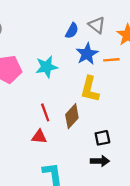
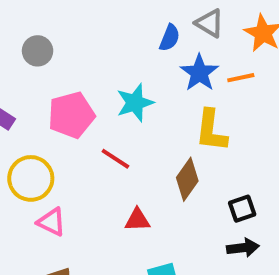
red line: (45, 112) -> (115, 159), moved, turned -30

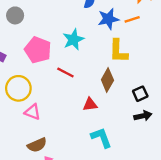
blue star: (199, 73) -> (108, 19), turned 30
pink pentagon: (71, 115) -> (38, 50), turned -30
red triangle: (137, 220) -> (90, 104), moved

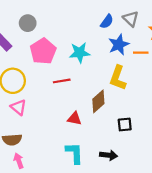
gray circle: (15, 15) -> (28, 23), moved
blue star: (108, 19) -> (119, 45), turned -30
red line: (65, 72) -> (62, 81), turned -56
black arrow: (143, 116) -> (109, 155), moved

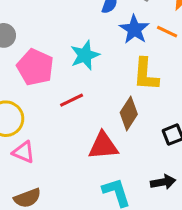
orange line: (141, 53) -> (167, 32), turned 40
red triangle: (74, 119) -> (103, 146), size x1.5

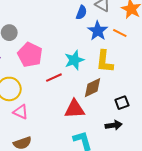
cyan star: (85, 55) -> (74, 60), moved
brown diamond: (129, 113) -> (92, 88), turned 30
black arrow: (163, 182) -> (114, 125), moved

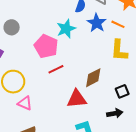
pink pentagon: (30, 55) -> (46, 46), moved
cyan star: (74, 60) -> (66, 29), moved
yellow L-shape: (105, 61) -> (119, 50), moved

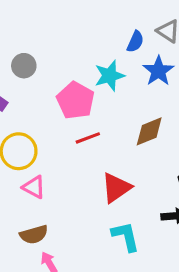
brown diamond: (93, 78) -> (149, 131), moved
red triangle: (77, 99) -> (116, 188), turned -35

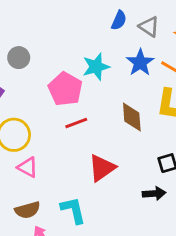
blue semicircle: (135, 42) -> (119, 20), moved
brown diamond: (149, 131) -> (132, 117), turned -72
cyan L-shape: (126, 236) -> (73, 210), moved

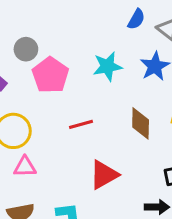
pink pentagon: (65, 89) -> (50, 75), moved
pink triangle: (28, 167) -> (25, 167), turned -35

